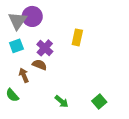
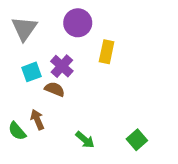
purple circle: (32, 16) -> (78, 23), moved
cyan square: (16, 46) -> (32, 72), moved
brown arrow: (24, 75) -> (37, 120), moved

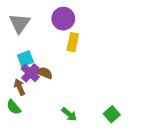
yellow rectangle: (107, 52) -> (73, 42), moved
purple cross: (62, 66) -> (30, 73), moved
brown arrow: (37, 120) -> (20, 87), moved

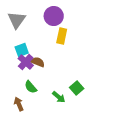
brown arrow: (20, 87) -> (19, 104), moved
green semicircle: (14, 107) -> (31, 87), moved
green square: (112, 114) -> (77, 88), moved

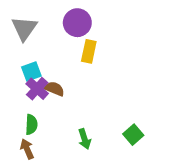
green semicircle: (31, 87) -> (31, 125), moved, turned -136
green square: (77, 88) -> (133, 135), moved
green arrow: (59, 97) -> (84, 139), turned 32

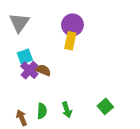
purple circle: (77, 23) -> (72, 25), moved
green semicircle: (31, 125) -> (42, 111), moved

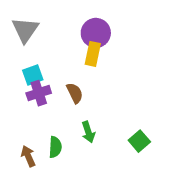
purple cross: (29, 70) -> (39, 93), turned 30
brown semicircle: (43, 70) -> (75, 93), moved, turned 42
green arrow: (67, 110) -> (88, 132), moved

